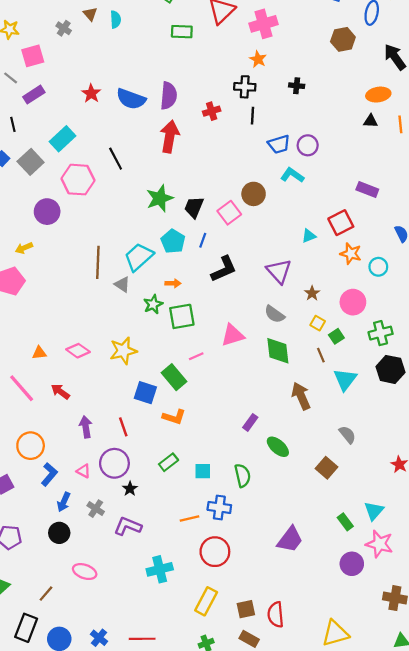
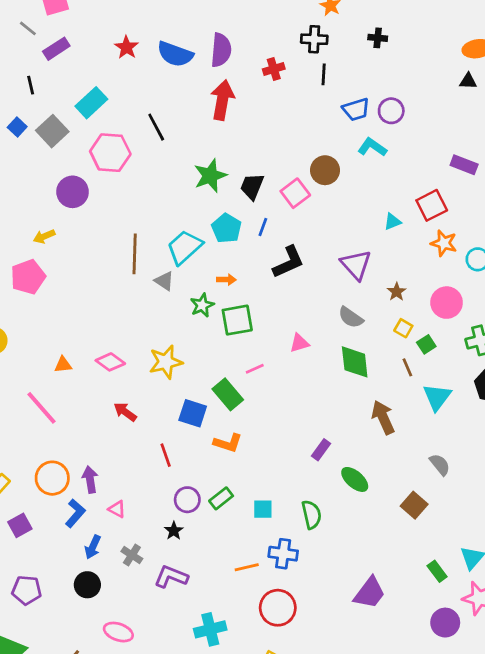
pink triangle: (233, 335) -> (299, 343), size x0.7
red arrow: (60, 392) -> (125, 412), moved
purple arrow: (86, 427) -> (90, 479), moved
purple circle: (114, 463) -> (187, 500), moved, size x0.7

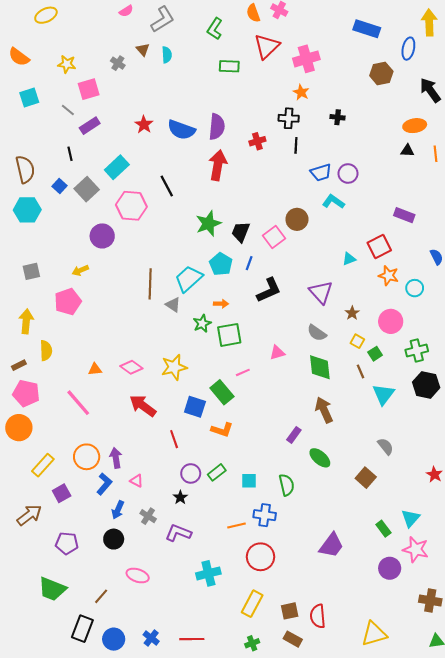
red arrow: (125, 412) -> (143, 406), size x1.5
brown arrow: (383, 417) -> (324, 410), moved

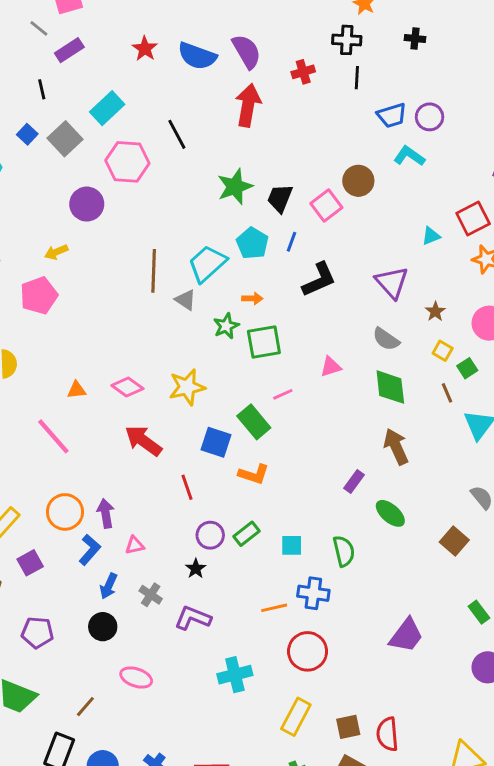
purple semicircle: (217, 127) -> (247, 52), turned -35
pink triangle: (137, 481) -> (135, 545), turned -40

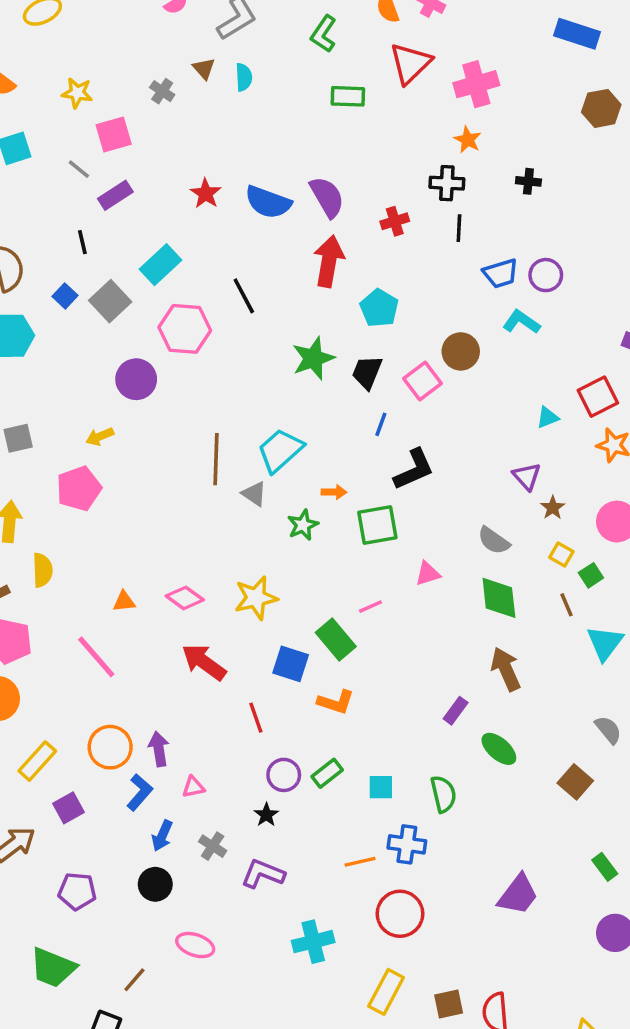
cyan pentagon: (252, 243) -> (379, 308), moved
purple triangle: (392, 282) -> (527, 476), moved, size x0.7
green square: (264, 342) -> (377, 525), moved

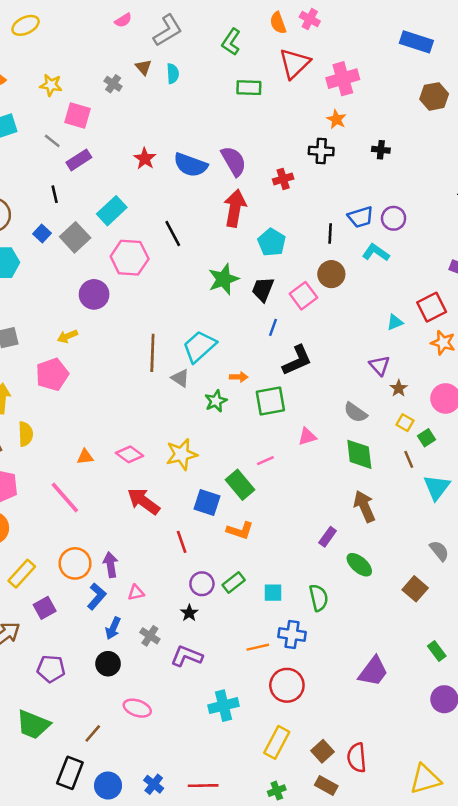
pink square: (114, 134) -> (78, 115), turned 32
black line: (459, 228) -> (330, 233), moved
brown square: (449, 1004) -> (322, 751), turned -30

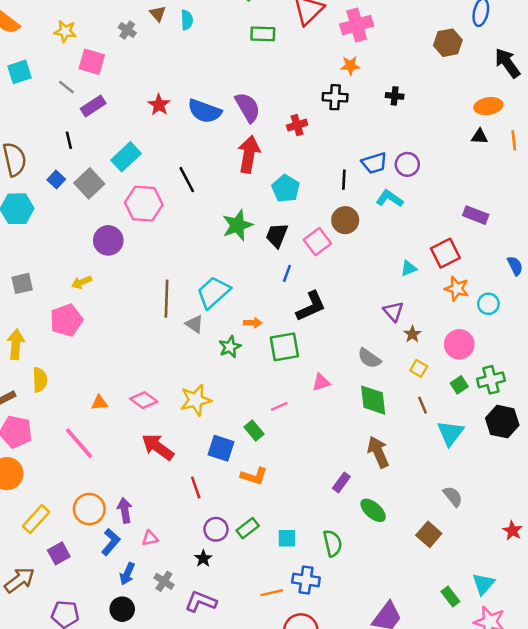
orange star: (336, 119) -> (350, 66), turned -30
green square: (427, 438) -> (459, 385), moved
green rectangle: (240, 485) -> (254, 430), size x0.7

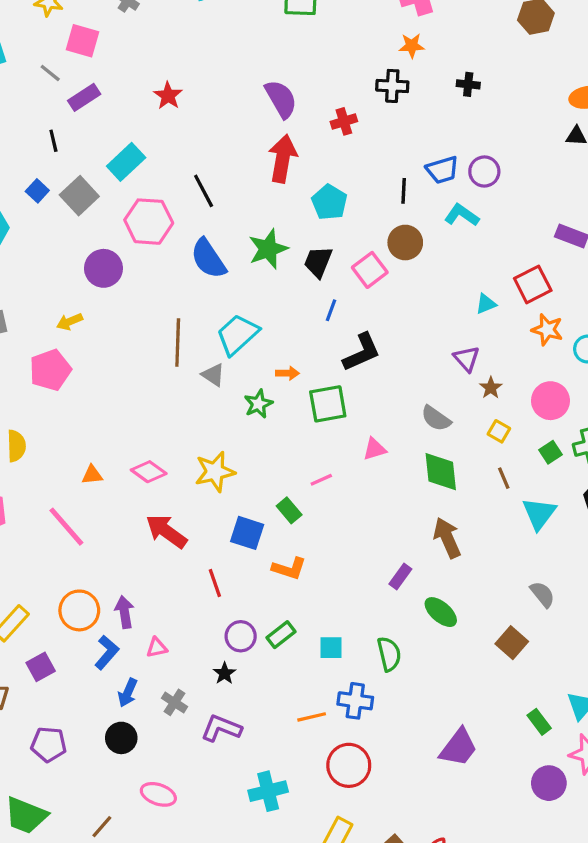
blue semicircle: (205, 111) -> (208, 259), moved, turned 36

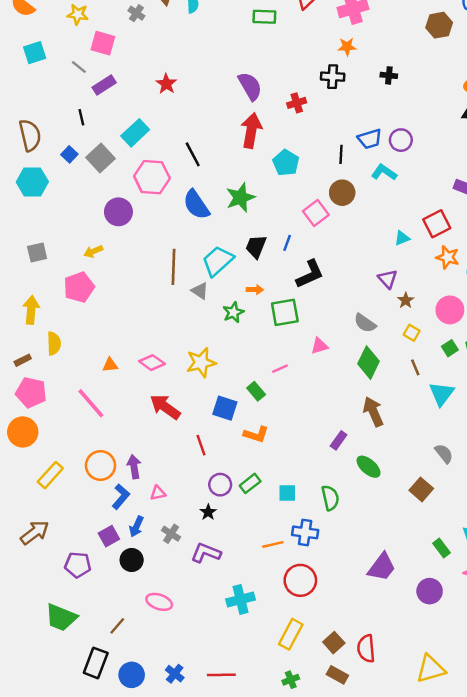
black trapezoid: (318, 262) -> (256, 247), moved
green diamond: (441, 472) -> (369, 363), turned 32
purple square: (41, 667) -> (109, 536), moved
purple circle: (549, 783) -> (430, 591), moved

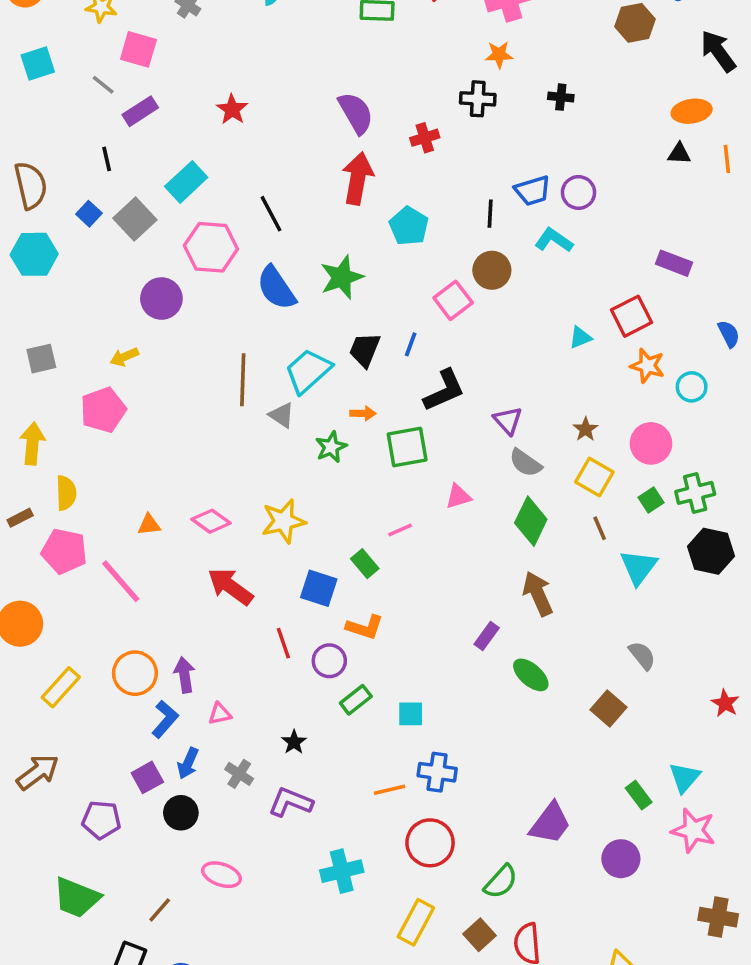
purple triangle: (388, 279) -> (508, 420), moved
yellow square: (412, 333) -> (594, 477), size x1.5
pink pentagon: (31, 392) -> (64, 551), moved
purple circle: (220, 485) -> (329, 661), moved
green semicircle: (330, 498) -> (501, 882), moved, turned 55

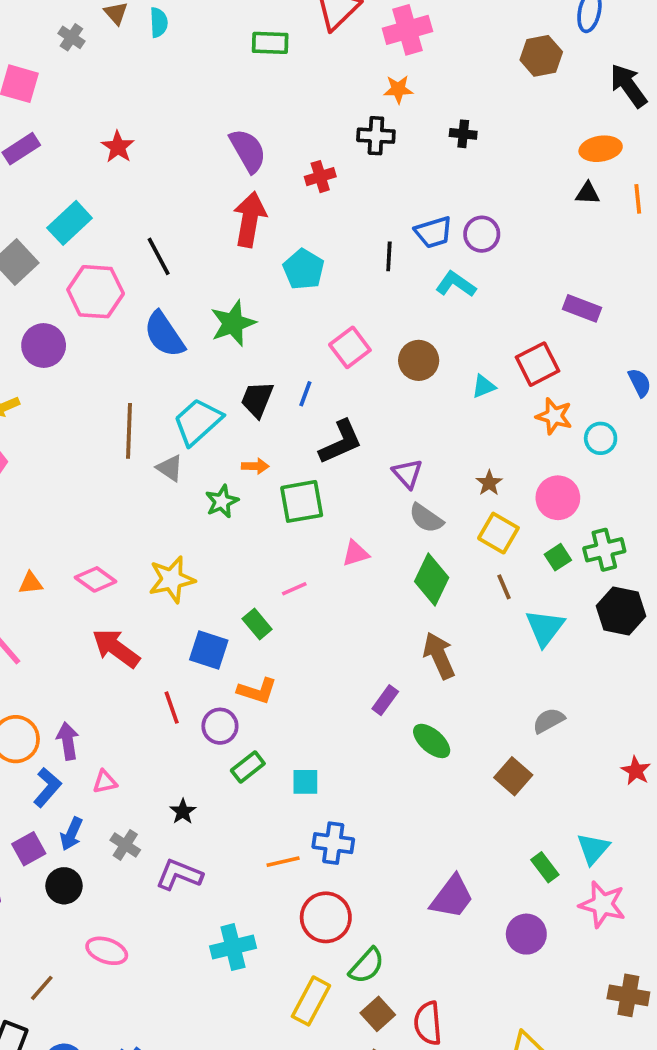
brown circle: (492, 270) -> (419, 360), moved
gray semicircle: (642, 655) -> (549, 721), turned -80
green semicircle: (501, 882) -> (367, 966), moved

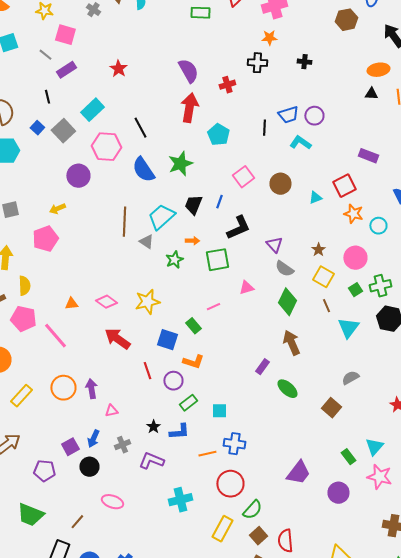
blue L-shape: (47, 787) -> (179, 432), moved, turned 45
gray cross: (125, 845) -> (122, 445), turned 35

